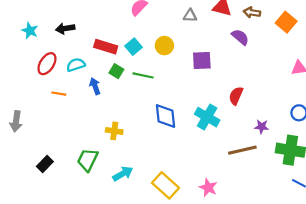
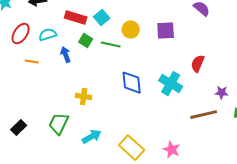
yellow circle: (164, 46) -> (131, 30), moved

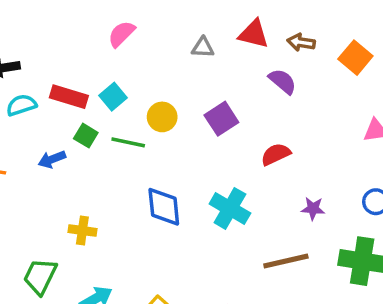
purple square: (166, 31) -> (221, 119), turned -30
cyan semicircle: (48, 35) -> (21, 105), moved
blue arrow: (66, 55) -> (52, 159), turned -91
red semicircle: (198, 64) -> (276, 154), moved, turned 42
purple star: (222, 93) -> (313, 208), moved

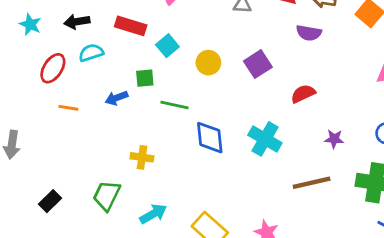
purple semicircle: (282, 81) -> (309, 33), turned 150
red rectangle: (69, 97) -> (131, 26), moved
green square: (86, 136) -> (145, 78), turned -36
green line: (128, 142) -> (174, 105), moved

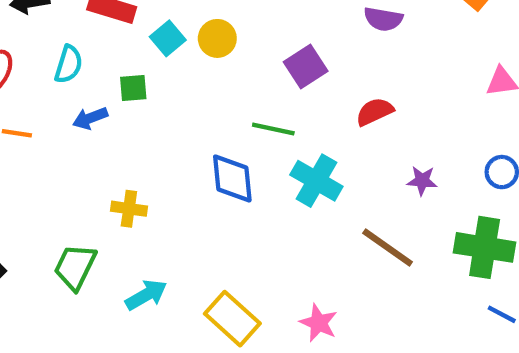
cyan semicircle: (91, 53) -> (69, 64), moved, turned 125
yellow circle: (208, 63) -> (217, 38), moved
green line: (174, 105) -> (273, 129), moved
brown line: (312, 183) -> (388, 247), turned 48

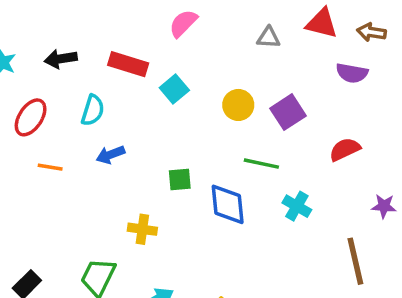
yellow circle: (217, 38) -> (238, 105), moved
green square: (133, 88) -> (180, 180), moved
cyan cross: (316, 181) -> (297, 206), size x0.7
brown line: (388, 247) -> (355, 261), turned 42

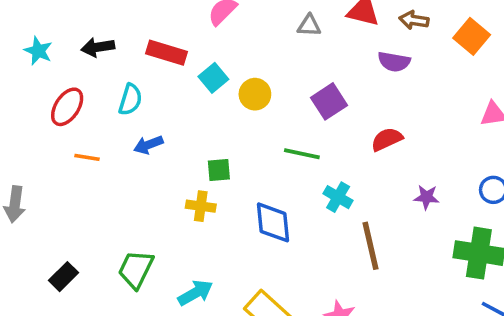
yellow circle: (238, 105) -> (255, 94), moved
blue diamond: (228, 204) -> (273, 222), moved
yellow cross: (142, 229) -> (201, 206), moved
brown line: (355, 261) -> (371, 246), moved

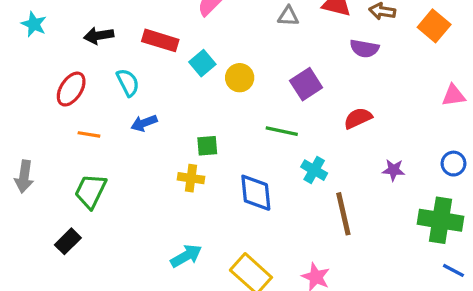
cyan star: (38, 51) -> (34, 24), moved
cyan semicircle: (130, 100) -> (128, 83), turned -44
green trapezoid: (136, 269) -> (91, 191), moved

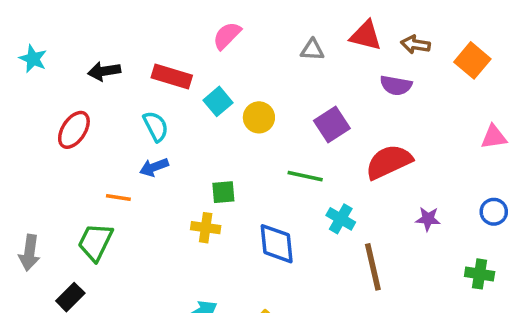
cyan semicircle: (128, 83) -> (156, 126), moved
red semicircle: (358, 118) -> (389, 162), size x1.5
orange line: (89, 134) -> (118, 197), moved
gray arrow: (24, 177) -> (29, 253), moved
green cross: (441, 220) -> (480, 274), size x0.6

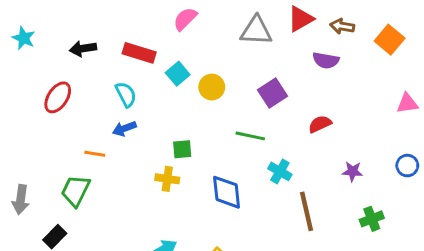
red triangle: (366, 36) -> (301, 19), turned -44
gray triangle: (312, 50) -> (256, 31), size x1.6
red semicircle: (389, 162) -> (320, 124), size x0.6
green cross: (480, 274) -> (372, 219), moved, turned -30

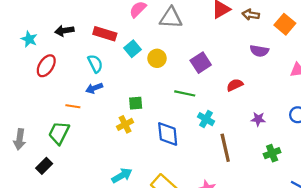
gray triangle: (256, 31) -> (171, 18), moved
cyan star: (24, 38) -> (29, 39), moved
purple semicircle: (326, 60) -> (259, 51), moved
yellow cross: (167, 179) -> (125, 124), turned -35

